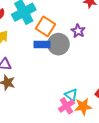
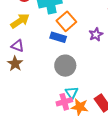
gray circle: (58, 44) -> (65, 66), moved

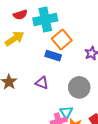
purple triangle: (18, 46) -> (42, 83), moved
gray circle: (65, 66) -> (79, 87), moved

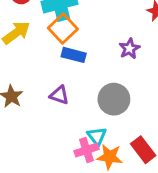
orange square: (62, 39) -> (63, 28), moved

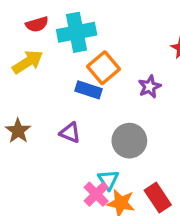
orange square: (63, 28) -> (104, 68), moved
pink cross: (86, 150) -> (96, 194), turned -30

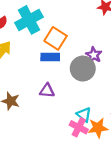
purple star: (150, 87) -> (94, 55), moved
gray circle: (129, 141) -> (83, 69), moved

